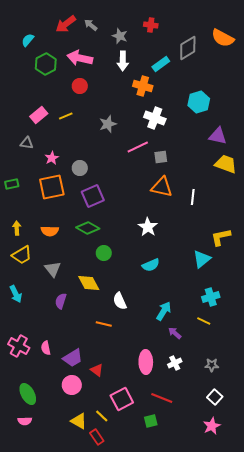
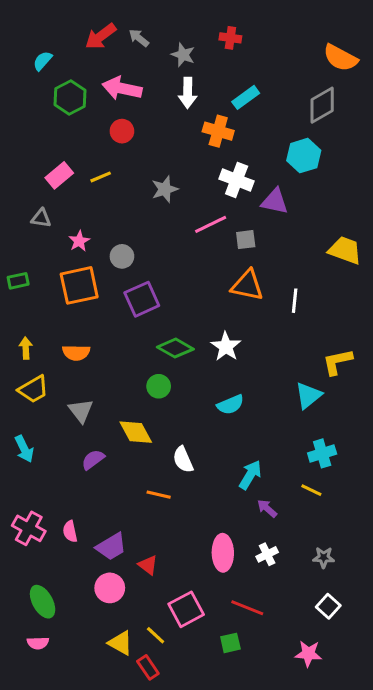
gray diamond: (188, 48) -> (322, 105), moved
purple triangle: (218, 136) -> (275, 201), moved
green diamond: (88, 228) -> (175, 348), moved
purple semicircle: (61, 301) -> (93, 460), turned 35
pink star: (212, 426) -> (308, 654), moved, turned 30

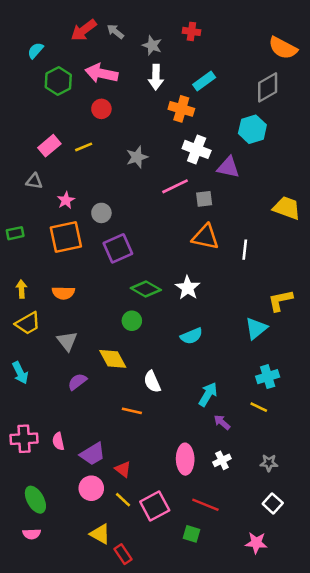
pink cross: (29, 528) -> (24, 439), turned -32
yellow line: (156, 635) -> (123, 500), moved
green square: (230, 643) -> (191, 534), turned 30

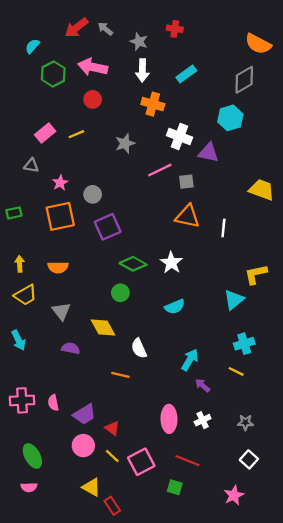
orange cross: (181, 109) -> (153, 104), moved
purple semicircle: (77, 382) -> (71, 348), turned 48
pink star: (256, 543) -> (234, 495), turned -30

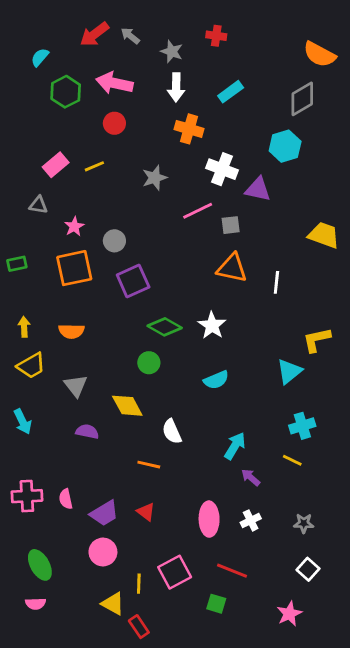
red triangle: (112, 428) -> (146, 512), moved
yellow line: (112, 456) -> (139, 584), moved, turned 49

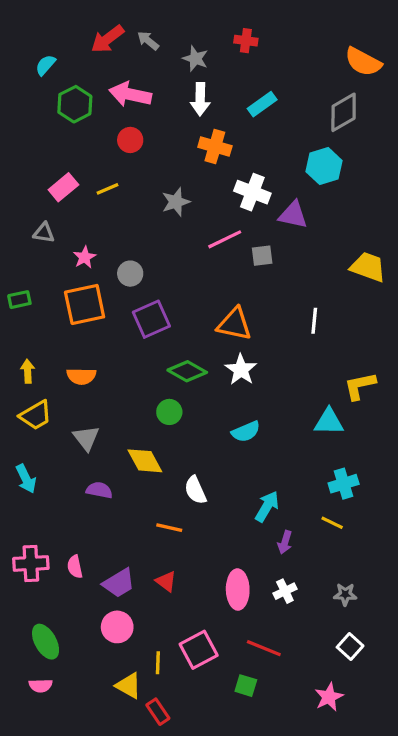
orange triangle: (232, 268) -> (234, 324), moved
cyan triangle: (289, 371) -> (329, 422), turned 40
purple arrow: (251, 477) -> (285, 542), turned -114

